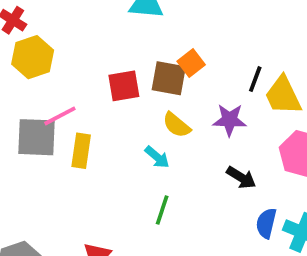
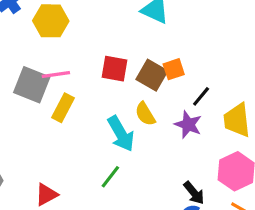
black line: (255, 79) -> (201, 96), moved
cyan arrow: (157, 157) -> (121, 134), size x1.6
black arrow: (241, 177) -> (194, 193), moved

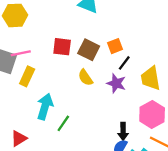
orange square: (174, 69) -> (115, 46), moved
cyan arrow: (121, 134) -> (45, 107), moved, turned -130
black arrow: (194, 193) -> (123, 131), turned 42

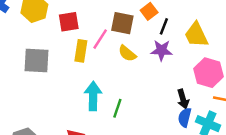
red square: (62, 47) -> (69, 22), moved
pink line: (21, 53) -> (100, 39), moved, turned -30
yellow rectangle: (27, 76) -> (81, 51), moved

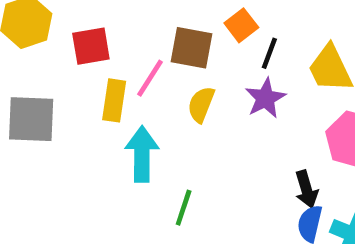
purple star: (161, 50) -> (265, 98), turned -30
yellow semicircle: (127, 53) -> (201, 104), turned 72
cyan arrow: (93, 96) -> (142, 154), moved

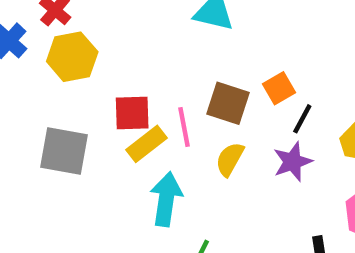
red square: (91, 46) -> (132, 113), moved
pink line: (150, 78) -> (184, 127), turned -51
yellow rectangle: (114, 100) -> (146, 144), turned 36

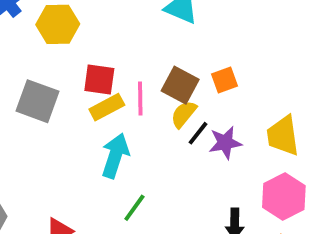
black line: (302, 119) -> (198, 133), moved
yellow semicircle: (230, 159) -> (184, 114), moved

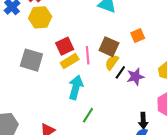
red square: (99, 80) -> (65, 46), turned -30
orange square: (224, 80) -> (138, 36), moved

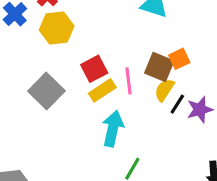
orange square: (138, 36) -> (179, 59), moved
gray square: (31, 60) -> (46, 91), turned 30

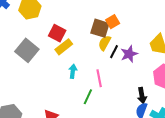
red square: (94, 69) -> (57, 33), turned -30
pink line: (128, 81) -> (99, 78), moved
cyan arrow: (113, 129) -> (73, 71), size x0.6

